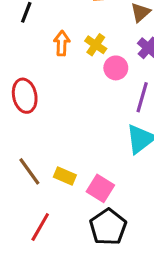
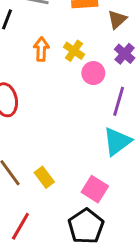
yellow rectangle: (65, 176) -> (44, 177), turned 30
pink square: (100, 188) -> (95, 189), moved

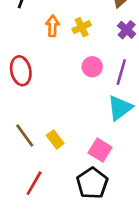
yellow cross: (74, 51) -> (82, 27), turned 30
pink circle: (93, 73) -> (92, 67), moved

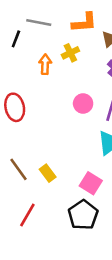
yellow cross: (82, 27) -> (70, 53), moved

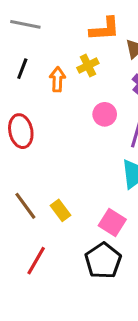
gray line: (39, 22) -> (25, 24), moved
black line: (16, 39) -> (22, 69), moved
pink circle: (83, 103) -> (105, 114), moved

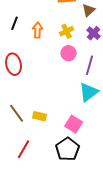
yellow cross: (88, 66) -> (67, 31), moved
yellow rectangle: (60, 210) -> (40, 116), turned -40

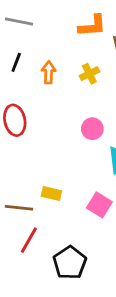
pink circle: (69, 53) -> (92, 129), moved
brown line: (17, 113) -> (19, 208), moved, turned -48
black pentagon: (68, 149) -> (70, 263), moved

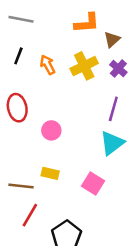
orange arrow: (49, 72) -> (48, 65), turned -30
yellow cross: (89, 74) -> (84, 66), size x1.5
pink circle: (92, 129) -> (51, 130), moved

